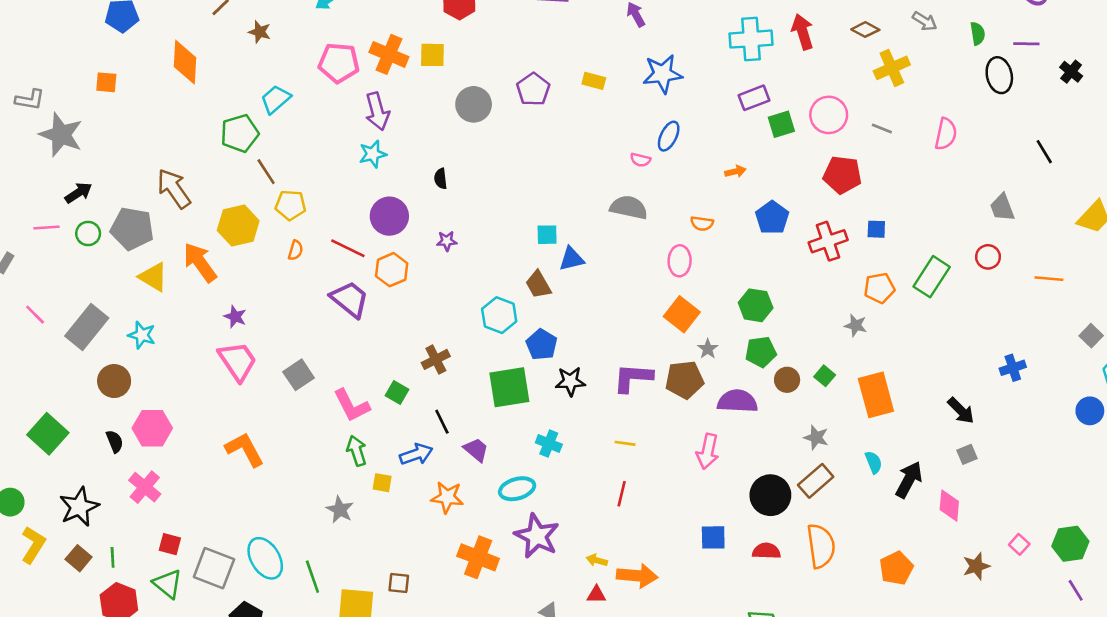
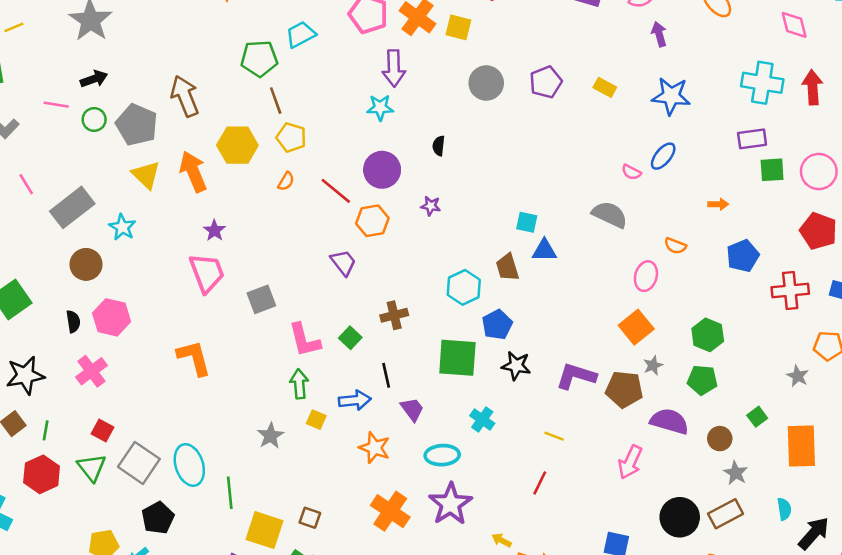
purple trapezoid: (350, 299) -> (343, 262), moved, size x0.7
brown circle: (787, 380) -> (720, 439), moved

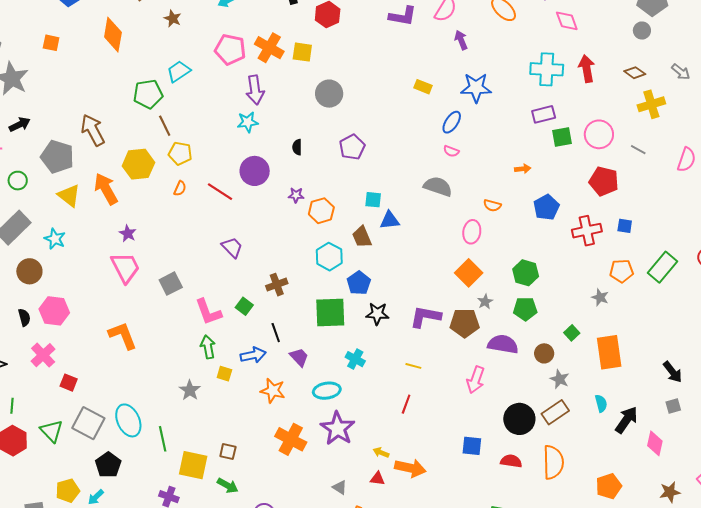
purple pentagon: (546, 82) -> (352, 147), moved
green circle: (94, 119) -> (18, 181), moved
blue ellipse: (663, 156) -> (452, 122), moved
orange hexagon: (372, 221) -> (321, 211), moved
red square: (103, 431) -> (69, 383), moved

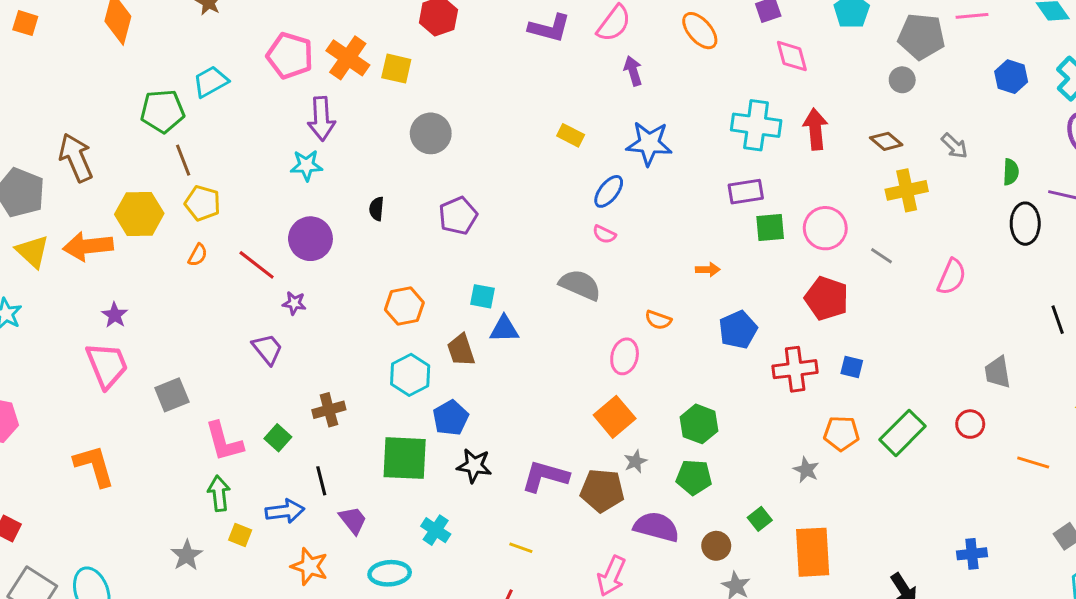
orange arrow: (106, 189) -> (88, 246), turned -72
purple star: (296, 195) -> (294, 303), moved

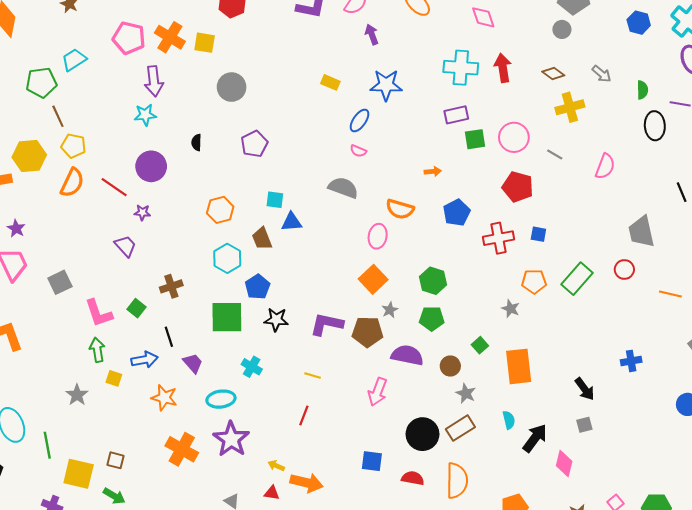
orange semicircle: (198, 255) -> (72, 183), size x1.8
orange semicircle: (658, 320) -> (400, 209), size x1.5
gray trapezoid: (997, 372) -> (641, 232), size x1.4

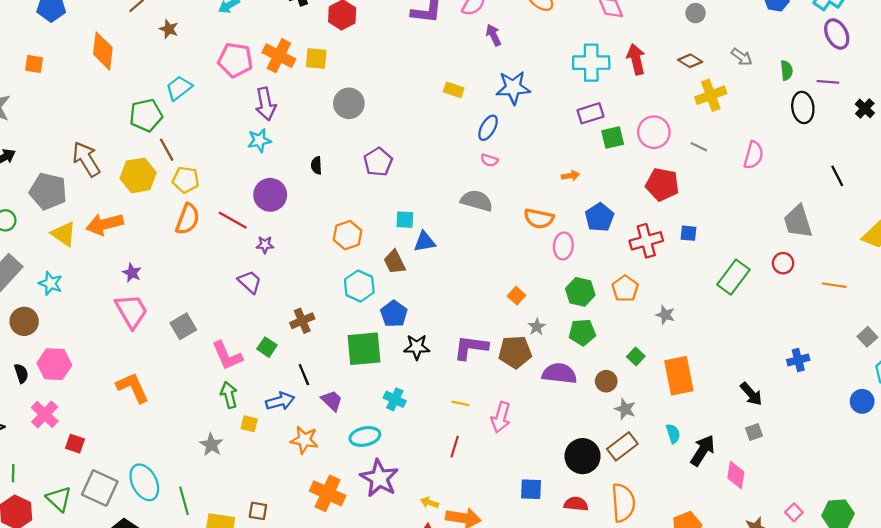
yellow hexagon: (29, 156) -> (138, 175), moved
pink ellipse: (378, 236) -> (563, 246), moved
orange square: (373, 279) -> (516, 296), size x0.6
orange pentagon: (534, 281) -> (625, 289), moved, turned -30
pink arrow: (378, 392) -> (501, 417), moved

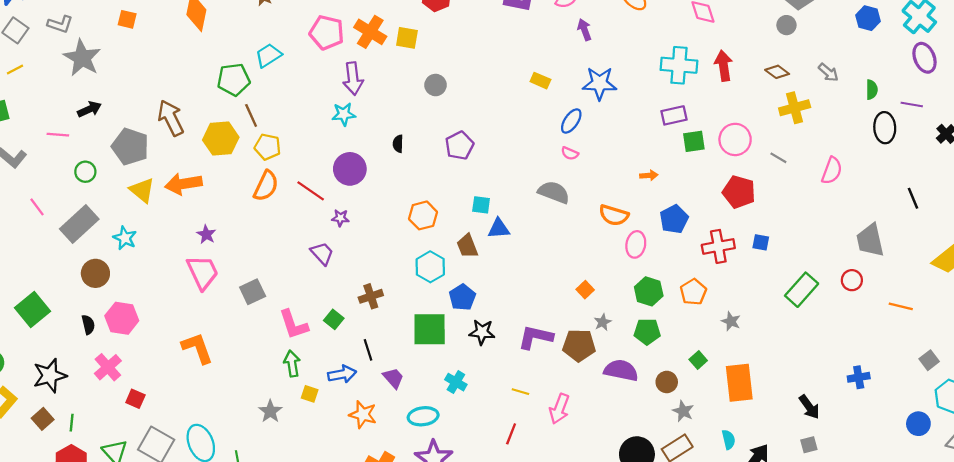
gray circle: (349, 103) -> (436, 85), size x0.7

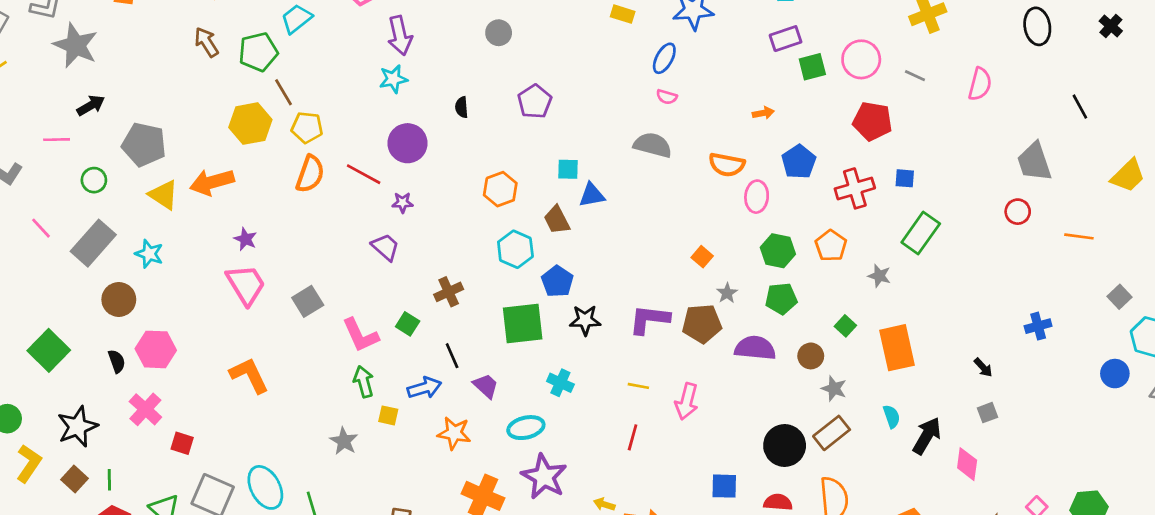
brown arrow: (171, 118) -> (206, 42), moved, size x0.7
green rectangle: (802, 290) -> (921, 233), moved
black arrow: (809, 407) -> (983, 367), size x0.7

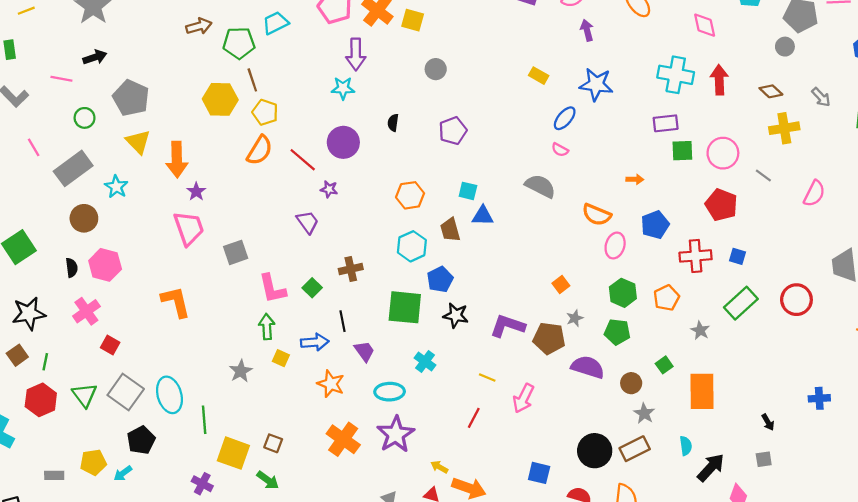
brown arrow: (206, 42) -> (199, 26), turned 95
orange arrow: (212, 182) -> (177, 159), moved, turned -88
red circle: (1018, 212) -> (796, 300), moved, size x1.5

